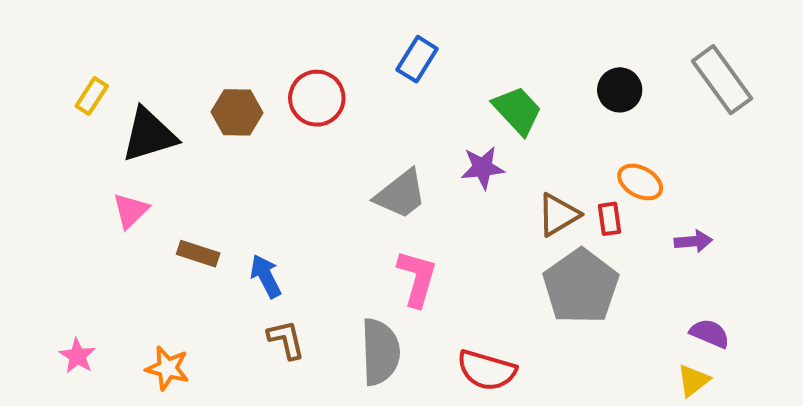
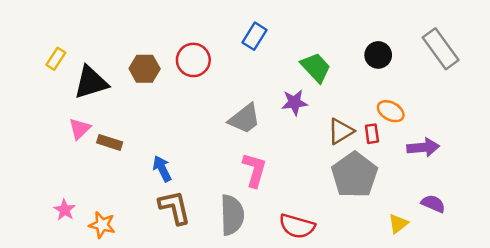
purple arrow: (693, 241) -> (423, 147), size x1.4
brown rectangle: (198, 254) -> (110, 142), moved
brown L-shape: (286, 340) -> (175, 207), size x1.4
pink star: (77, 356) -> (65, 210), moved
yellow triangle: (693, 380) -> (398, 224), moved

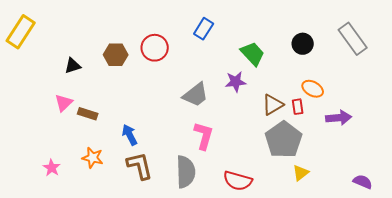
yellow rectangle: (56, 59) -> (21, 32), moved, size x1.8
black triangle: (91, 82) -> (73, 66), size x0.6
purple semicircle: (433, 204) -> (363, 182), moved
yellow triangle: (398, 224) -> (301, 173), moved
orange star: (102, 225) -> (93, 158), moved

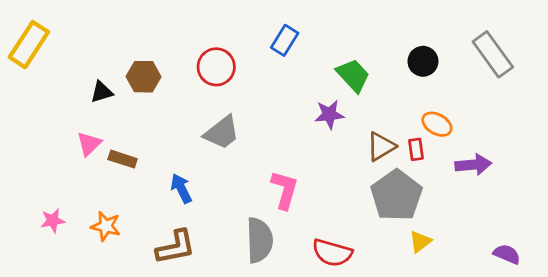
brown hexagon: (116, 55) -> (144, 77), moved
gray trapezoid: (196, 95) -> (222, 133), moved
orange star: (93, 158) -> (106, 226), moved
brown L-shape: (140, 166) -> (176, 247), moved, turned 92
pink star: (52, 168) -> (53, 221), moved, turned 30

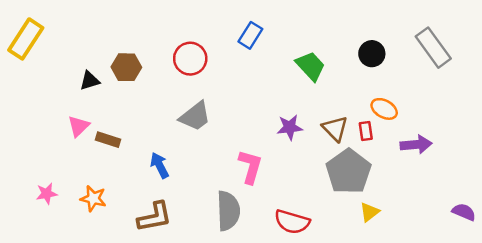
purple star: (329, 114) -> (290, 127), moved
brown triangle: (381, 147) -> (335, 129), turned -44
purple semicircle: (507, 254) -> (464, 212), moved

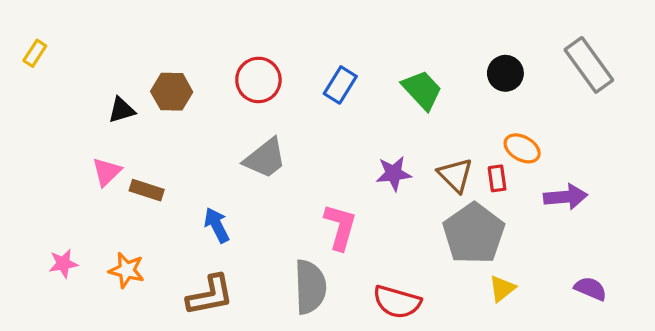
blue rectangle: (250, 35) -> (340, 85), moved
yellow rectangle: (26, 39) -> (35, 53), size x0.5
purple semicircle: (464, 212) -> (591, 289), moved

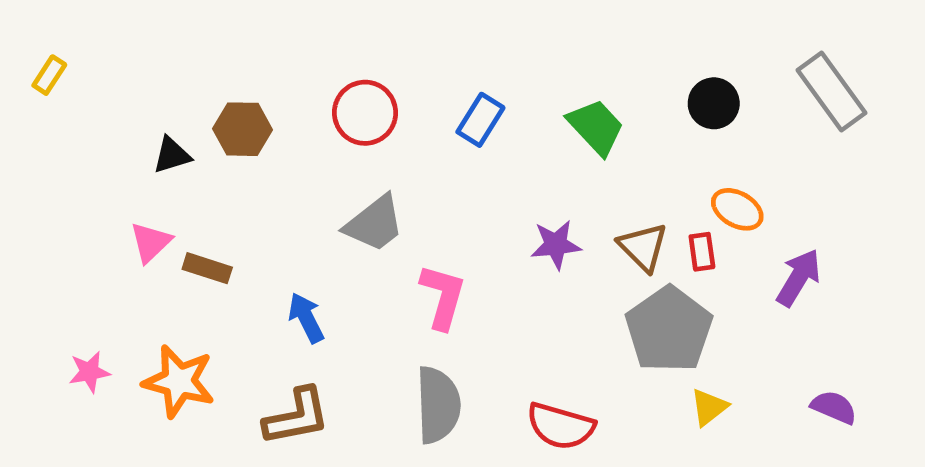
purple arrow: (565, 197) -> (799, 278), turned -54
pink L-shape: (340, 227) -> (443, 296), moved
orange star: (127, 270) -> (179, 381), size x1.4

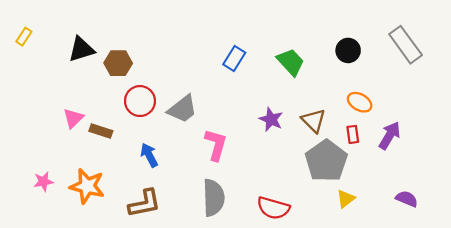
red circle: (365, 113) -> (140, 101), moved
black triangle: (172, 155) -> (81, 49), moved, size x1.4
purple star: (556, 245) -> (271, 119), turned 30
red rectangle: (702, 252) -> (353, 134), moved

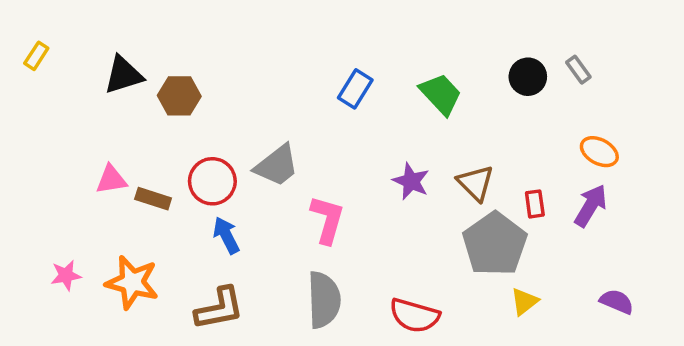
gray rectangle: (406, 45) -> (578, 70), moved, size x0.5
red circle: (140, 101) -> (212, 181), moved
orange ellipse: (360, 102) -> (599, 152), moved
pink triangle: (73, 118) -> (111, 180), turned 35

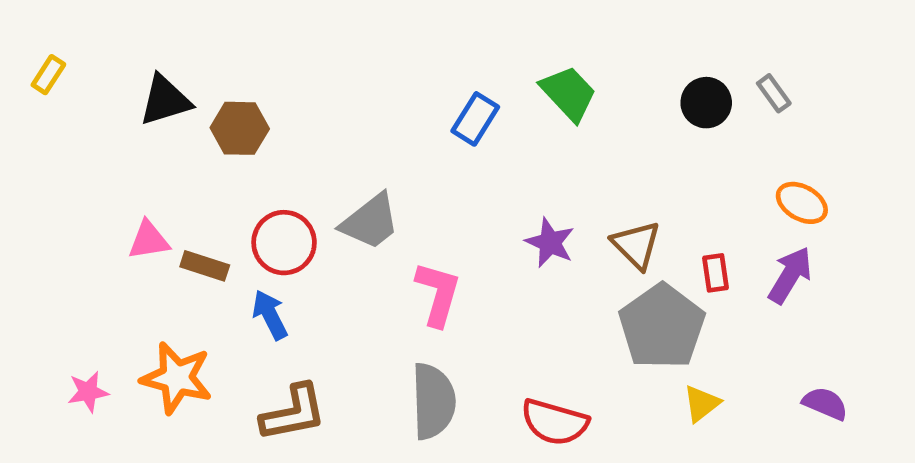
green trapezoid: (441, 94) -> (569, 93), moved
blue arrow: (226, 235) -> (270, 315), moved
pink star: (66, 275) -> (88, 392), moved

